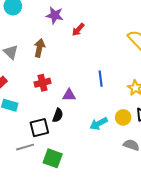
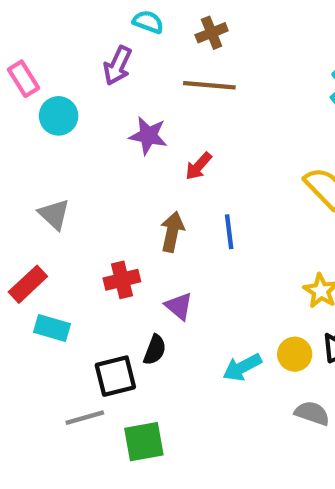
brown arrow: (39, 48) -> (172, 232), moved
blue line: (101, 79) -> (229, 232), moved
purple triangle: (69, 95) -> (179, 306), turned 40
green square: (53, 158) -> (144, 442), turned -30

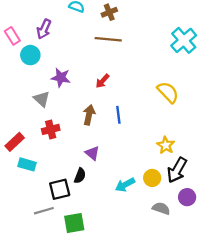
purple arrow: (118, 66) -> (44, 29), moved
purple star: (148, 136) -> (61, 78), moved
gray triangle: (54, 214) -> (42, 99), moved
red cross: (122, 280) -> (51, 129), moved

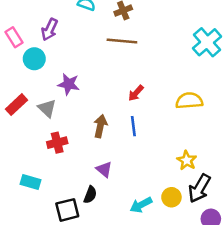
red arrow: (103, 81) -> (136, 93), moved
yellow semicircle: (168, 92) -> (189, 101), turned -50
red rectangle: (15, 142) -> (17, 105), moved

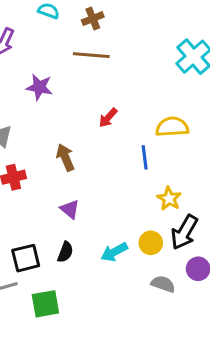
purple star: (69, 84) -> (39, 87), moved
brown arrow: (100, 126) -> (65, 157), turned -35
blue line: (133, 126) -> (145, 157), moved
black semicircle: (90, 195) -> (65, 252), moved

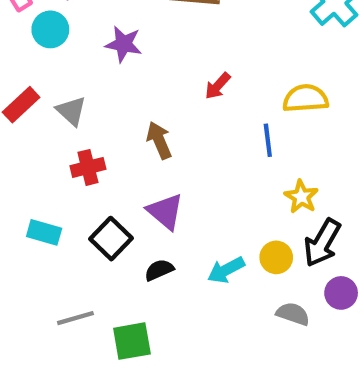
purple triangle: (70, 209) -> (165, 211), size x1.4
black semicircle: (65, 252) -> (159, 270), turned -135
black square: (26, 258) -> (111, 239), moved, turned -32

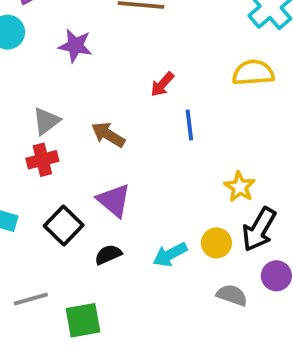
yellow semicircle: (306, 98) -> (253, 73), moved
gray triangle: (71, 111) -> (46, 121), moved, turned 40
brown arrow: (159, 140) -> (108, 135), turned -36
blue line: (268, 140) -> (189, 125), moved

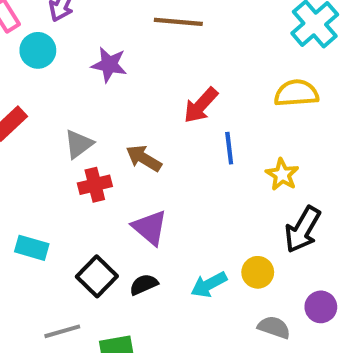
red arrow: (162, 84) -> (201, 105), size x1.4
red cross: (42, 160) -> (95, 185), moved
yellow star: (240, 187) -> (282, 175), moved
black square: (64, 226) -> (97, 276), moved
black arrow: (259, 229) -> (303, 230), moved

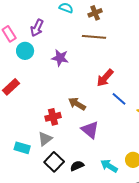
gray triangle: (79, 144) -> (45, 139), moved
blue line: (229, 148) -> (119, 99), turned -42
purple triangle: (150, 228) -> (90, 130), moved
cyan arrow: (209, 285) -> (109, 166), turned 60

